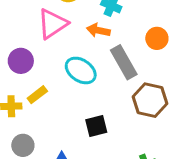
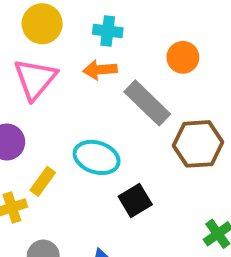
cyan ellipse: (81, 70) -> (97, 157), moved

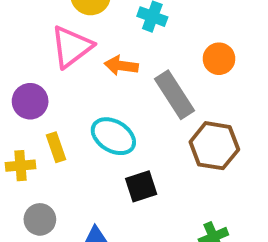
orange arrow: (100, 70) -> (121, 66), moved
yellow rectangle: (43, 181) -> (56, 147), turned -68

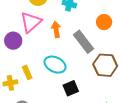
orange arrow: (121, 66) -> (56, 29), turned 77
purple circle: (30, 101) -> (13, 41), moved

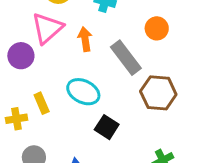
black square: (71, 88) -> (107, 127), turned -35

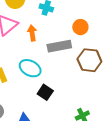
gray rectangle: (126, 58) -> (59, 46), turned -65
brown hexagon: (158, 93) -> (89, 60), moved

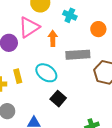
orange circle: (80, 27) -> (98, 29), moved

